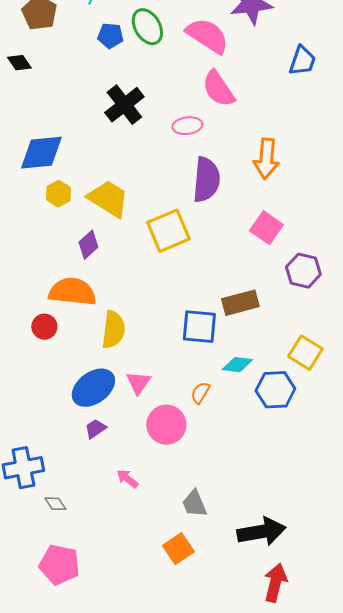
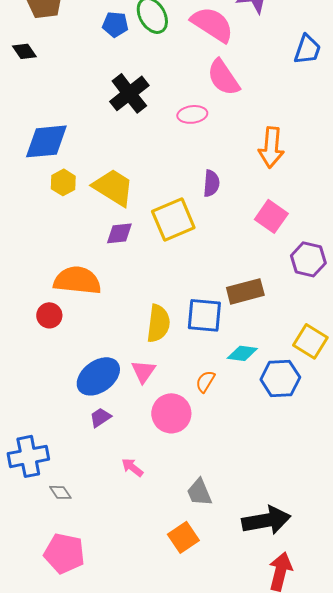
purple semicircle: (206, 180) -> (211, 183), moved, size x0.6
purple diamond: (88, 245) -> (119, 233), moved, turned 36
yellow semicircle: (113, 330) -> (158, 323), moved

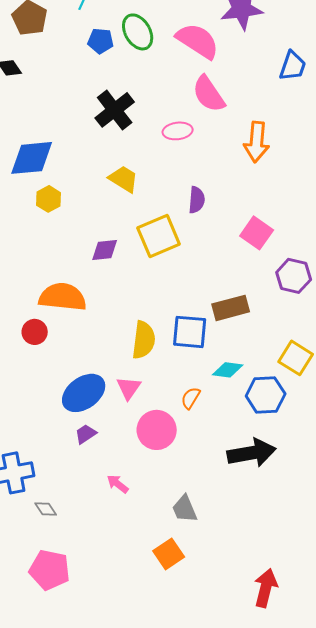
orange arrow: (271, 147) -> (257, 142), moved
yellow trapezoid: (113, 187) -> (124, 179), moved, size x0.7
black arrow: (266, 520) -> (252, 453), moved

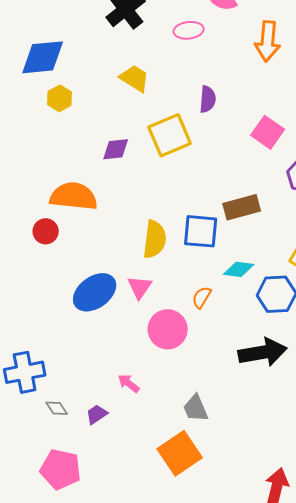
purple trapezoid: (86, 434) -> (97, 414), moved
orange square: (169, 554) -> (180, 453), size x1.4

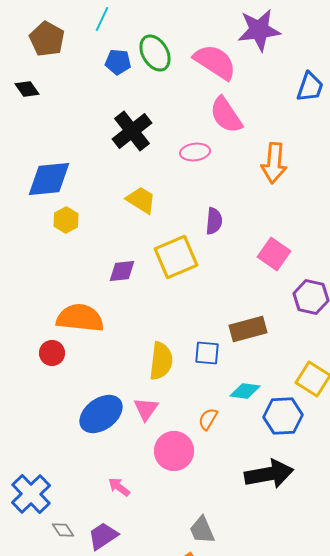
blue square: (201, 231) -> (207, 353), size x0.7
blue cross: (25, 372) -> (31, 494), turned -33
pink arrow: (129, 383) -> (119, 487), moved
purple trapezoid: (97, 414) -> (103, 536), size x1.4

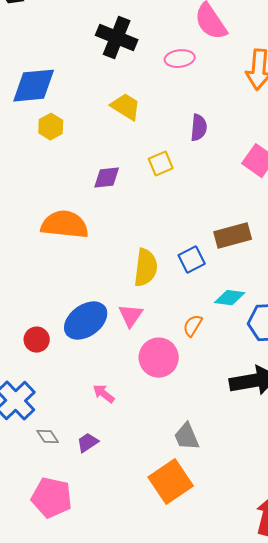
black cross: (132, 131) -> (117, 38), turned -30
yellow square: (176, 257) -> (161, 164), size x0.6
red circle: (52, 353) -> (37, 340), moved
blue square: (207, 353) -> (192, 260), turned -32
purple trapezoid: (103, 536) -> (88, 443), size x0.7

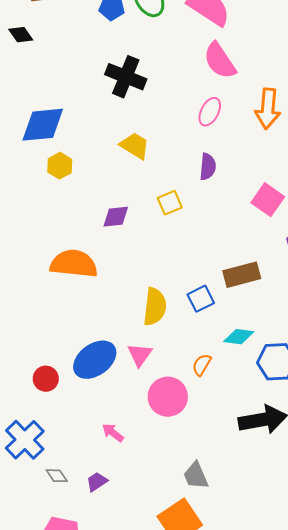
pink ellipse: (180, 59) -> (210, 112), moved, turned -56

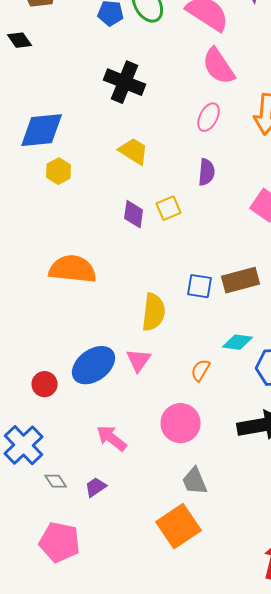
purple diamond: (116, 217) -> (134, 214), moved, turned -76
blue square: (201, 299) -> (200, 286), moved, turned 36
pink circle: (168, 397) -> (181, 423), moved
pink arrow: (113, 433) -> (112, 438), size x1.4

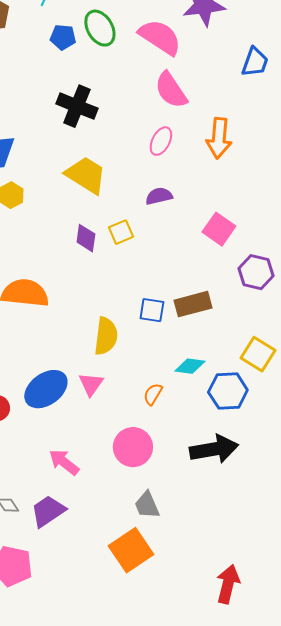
yellow trapezoid: (134, 151) -> (86, 175), size x1.4
purple semicircle: (207, 172) -> (159, 196), turned -108
purple trapezoid: (96, 487) -> (48, 511), size x1.6

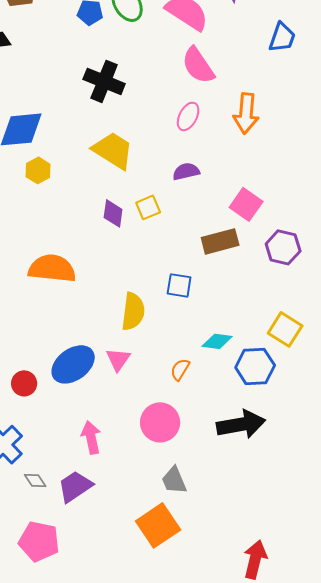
brown rectangle: (193, 304) -> (220, 241), moved
pink arrow: (64, 462) -> (91, 437), turned 40

